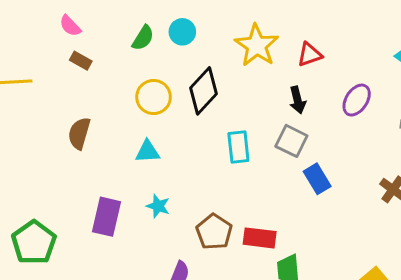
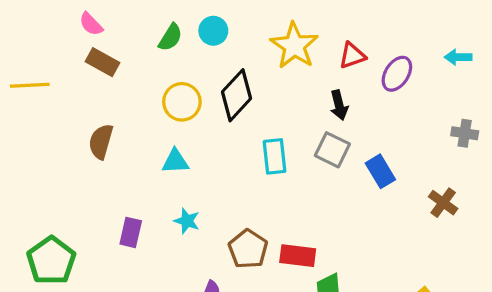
brown rectangle: (81, 61) -> (103, 62), size x1.4
purple ellipse: (357, 100) -> (397, 74), moved
blue rectangle: (317, 179) -> (380, 171), moved
purple rectangle: (107, 217) -> (131, 232), size x0.7

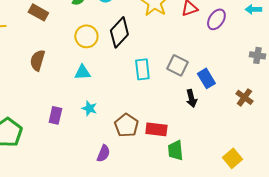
black arrow: (339, 105) -> (191, 98), moved

